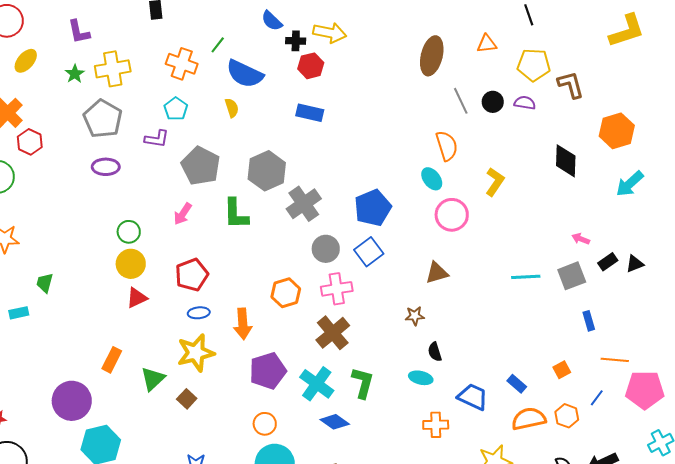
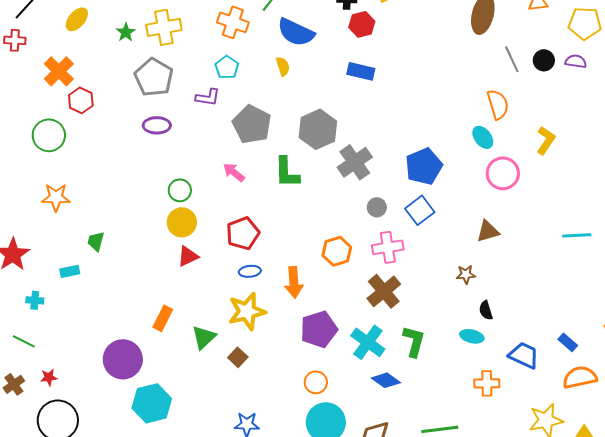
pink arrow: (183, 214) -> (234, 172), turned 95
gray circle: (326, 249) -> (377, 207), size x0.7

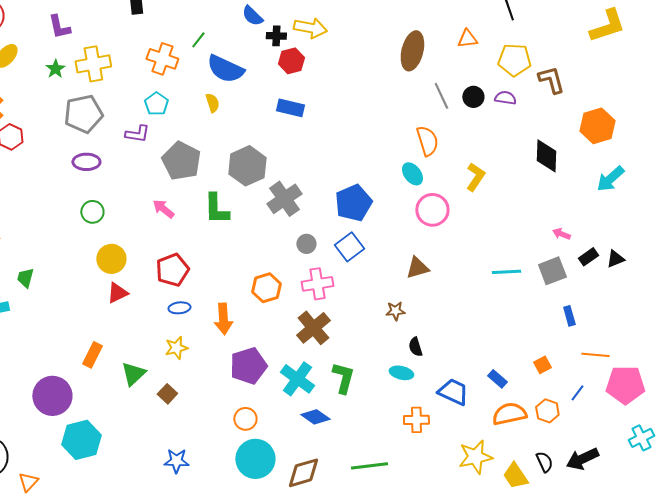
gray pentagon: (154, 77) -> (83, 114), turned 30
green circle: (180, 190) -> (92, 212), moved
yellow star: (247, 311) -> (176, 348), size x0.6

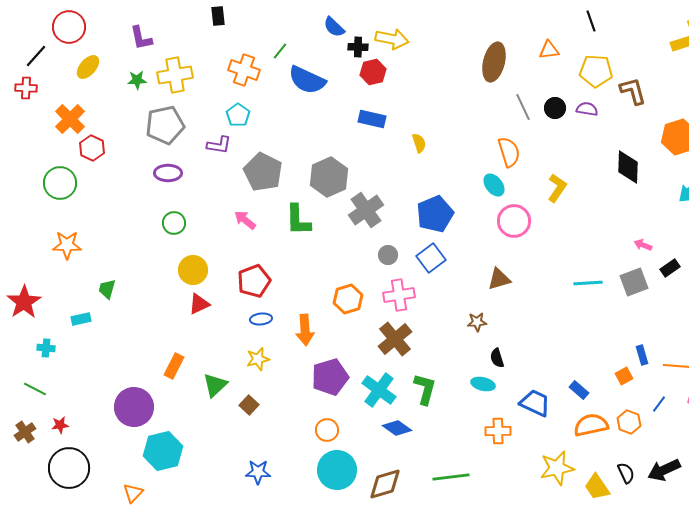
green star: (55, 69) -> (137, 80), turned 30
yellow semicircle: (212, 103) -> (419, 143), moved
blue rectangle: (569, 316) -> (642, 355), moved
orange triangle: (28, 482) -> (133, 493), moved

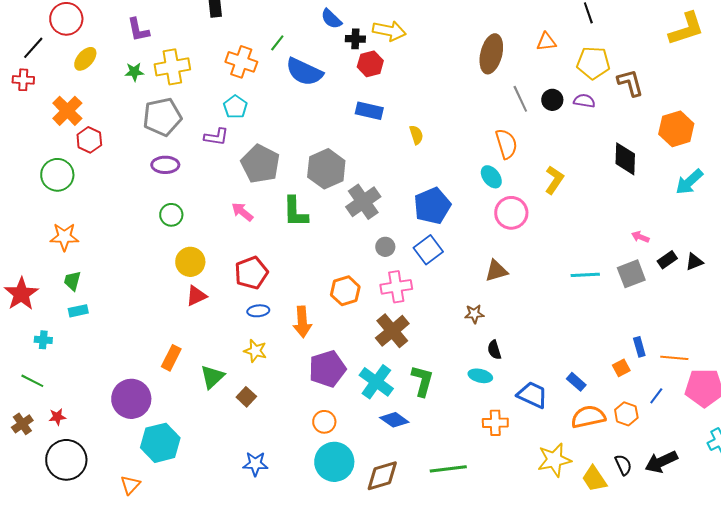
green trapezoid: (107, 289) -> (72, 281), moved
yellow star: (258, 359) -> (255, 351), turned 30

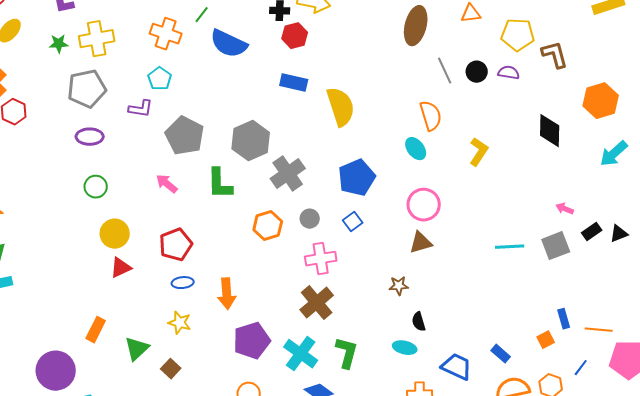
yellow semicircle: (416, 135) -> (341, 107), size x2.0
pink circle: (511, 213) -> (424, 205), moved
blue square: (428, 250) -> (353, 222), size x0.7
orange hexagon: (345, 291) -> (268, 226), moved

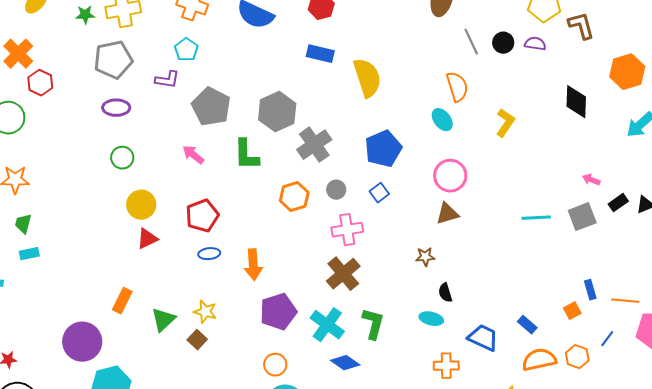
yellow star: (180, 323) -> (205, 312), moved

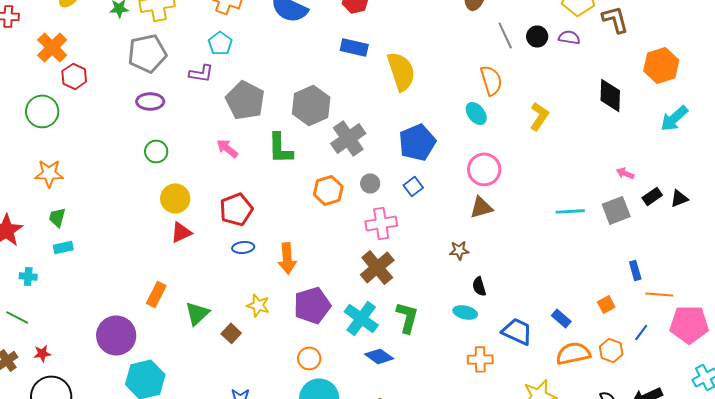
blue rectangle: (590, 290) -> (635, 270), moved
yellow star: (205, 312) -> (258, 305), moved

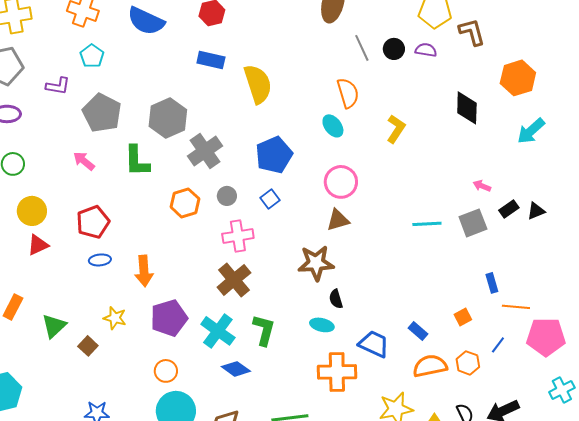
cyan pentagon: (220, 43) -> (92, 56), moved
brown star: (459, 250) -> (316, 263), size x1.8
orange cross: (480, 359) -> (337, 372), size x1.5

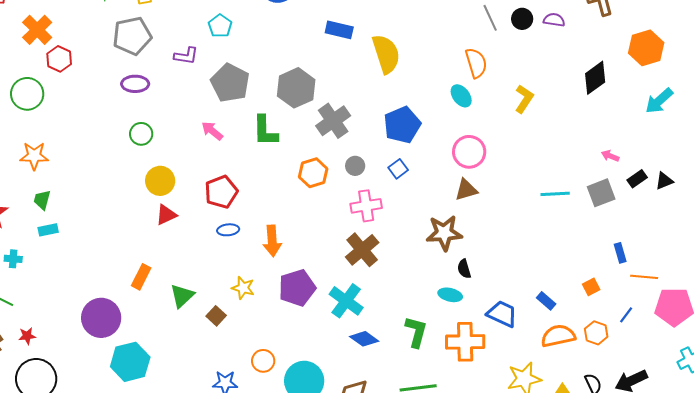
black diamond: (467, 108) -> (595, 78), turned 52
green L-shape: (264, 330) -> (416, 332), moved
orange circle: (166, 371) -> (263, 361), moved

